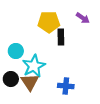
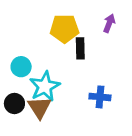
purple arrow: (83, 18) -> (109, 23), turned -104
blue cross: (66, 86) -> (100, 97), moved

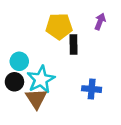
black circle: (14, 103) -> (14, 82), moved

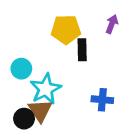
black circle: (14, 82) -> (24, 119), moved

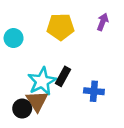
black rectangle: (82, 50) -> (63, 76), moved, turned 30
cyan circle: (21, 69) -> (14, 38), moved

